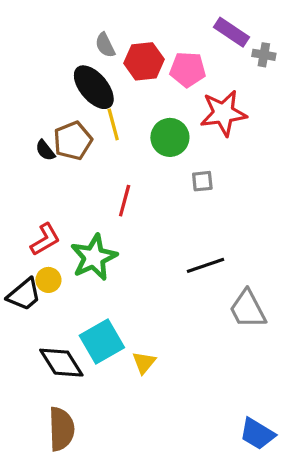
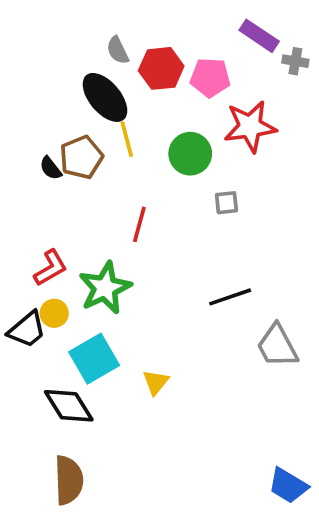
cyan square: (102, 341) -> (94, 359), moved
yellow triangle: (144, 363) -> (156, 382), moved

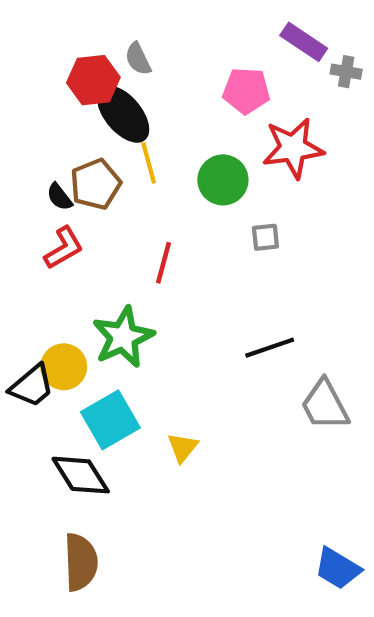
red hexagon: (161, 68) -> (93, 80), moved
red L-shape: (51, 268) -> (64, 248), moved
yellow circle: (54, 313) -> (64, 367), size x1.4

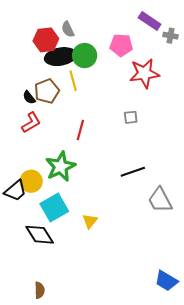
black ellipse: (123, 114) -> (60, 57), turned -60
green circle: (223, 180) -> (85, 56), moved
brown semicircle: (81, 562) -> (40, 290), moved, size x0.6

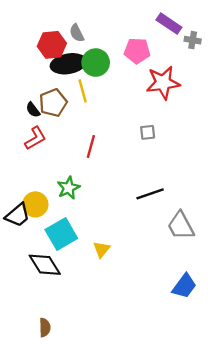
green star: (60, 167) -> (68, 188), size x0.7
blue trapezoid: (166, 281) -> (184, 286), moved, turned -85

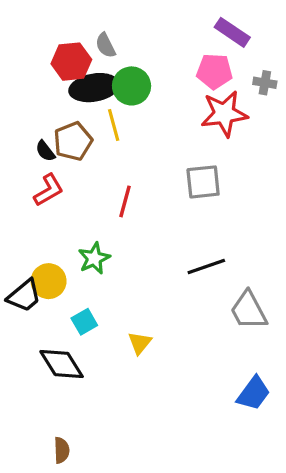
gray cross: (193, 40) -> (265, 83), moved
pink pentagon: (137, 51) -> (214, 71), moved
gray square: (148, 132) -> (203, 182), size x1.6
cyan square: (61, 234) -> (84, 322), size x0.6

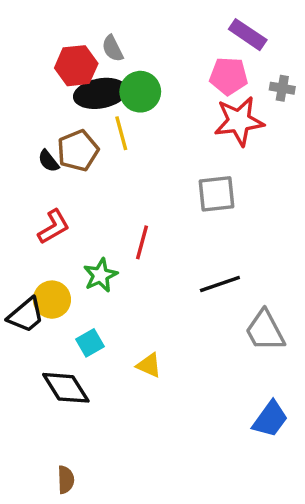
red L-shape: (49, 190) -> (54, 227), moved
red line: (125, 201) -> (142, 242), moved
yellow triangle: (140, 343) -> (149, 365), turned -45

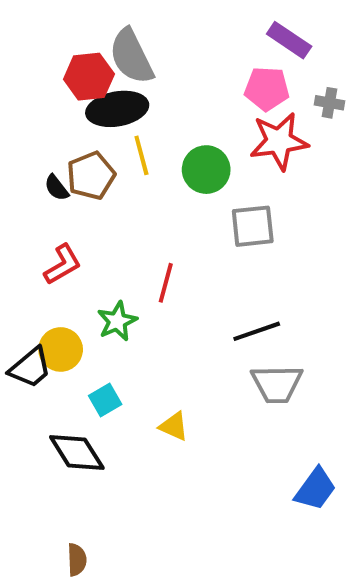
gray semicircle: (113, 48) -> (131, 56), size x1.8
green circle: (140, 92) -> (206, 170), moved
gray trapezoid: (265, 331) -> (277, 384), moved, turned -63

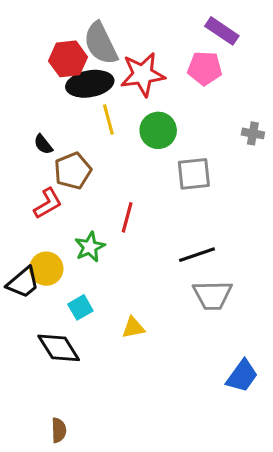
gray cross: (329, 103) -> (253, 133), moved
red star: (279, 141) -> (143, 74), moved
brown pentagon: (91, 176) -> (73, 171), moved
yellow triangle: (174, 426) -> (133, 328), turned -35

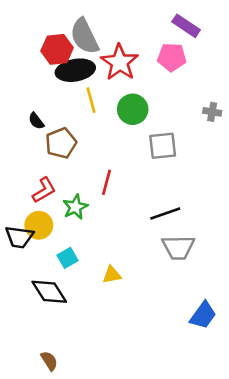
red star: (143, 74) -> (120, 62), turned -30
red L-shape: (48, 203) -> (44, 190), moved
black trapezoid: (23, 283) -> (19, 237), turned 48
brown semicircle: (59, 430) -> (49, 361), turned -30

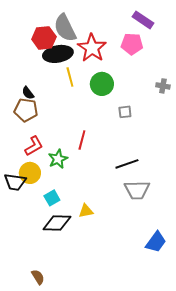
brown pentagon: (61, 143) -> (26, 110), moved, turned 30
gray square: (163, 146) -> (125, 112), size x0.6
black diamond: (49, 292) -> (57, 223), moved, turned -56

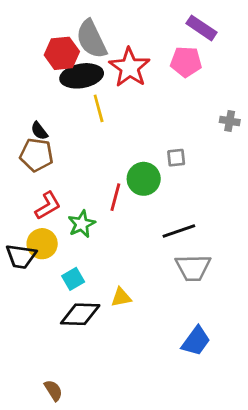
green circle: (102, 84) -> (144, 179), moved
blue trapezoid: (156, 242) -> (196, 341), moved

